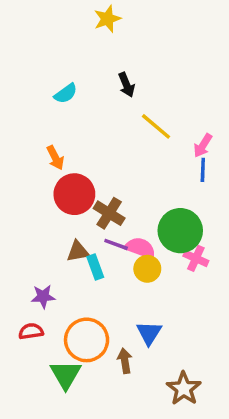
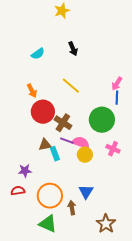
yellow line: (156, 126) -> (71, 86), moved
green circle: (180, 231) -> (102, 120), moved
green triangle: (66, 375) -> (48, 224), moved, turned -36

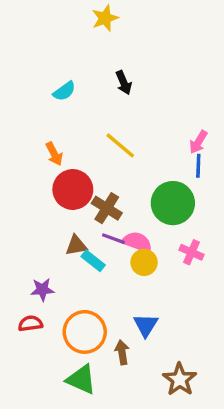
cyan rectangle: (55, 154) -> (93, 261), turned -32

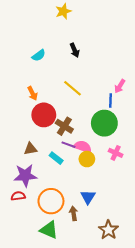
blue line: (198, 166) -> (110, 101), moved
brown triangle: (76, 245) -> (30, 149), moved
purple star: (42, 290) -> (25, 175), size x1.6

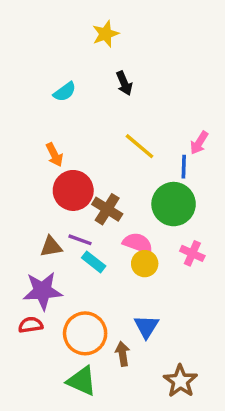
yellow star: (63, 11) -> (106, 34), moved
yellow line: (73, 88) -> (140, 146), moved
purple line: (68, 145) -> (80, 240), moved

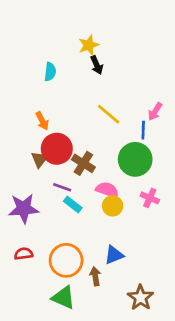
yellow star: (106, 34) -> (89, 45), moved
cyan semicircle: (65, 92) -> (50, 72), turned -48
brown triangle: (51, 247) -> (40, 159), moved, turned -42
purple star: (43, 291) -> (24, 209), moved
blue triangle: (146, 327) -> (114, 255), turned 36

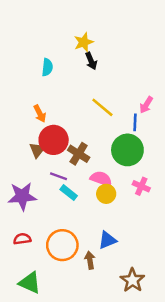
green triangle: (63, 298) -> (30, 283), moved

